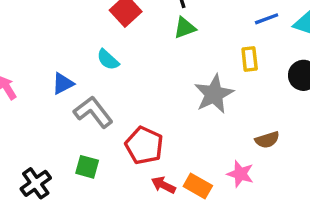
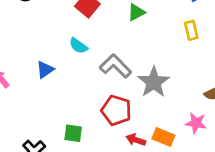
gray star: (214, 94) -> (154, 82), moved
gray L-shape: (93, 112) -> (115, 66), moved

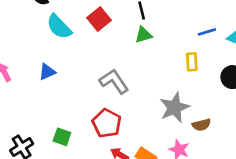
cyan semicircle: (78, 46) -> (59, 27), moved, size x1.5
gray star: (154, 82) -> (174, 108), moved

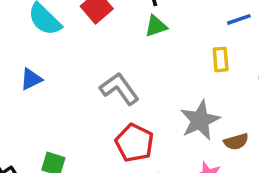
red pentagon: (107, 123) -> (134, 143), moved

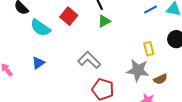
yellow rectangle: (221, 59) -> (149, 49), moved
gray star: (200, 120) -> (138, 70), turned -30

